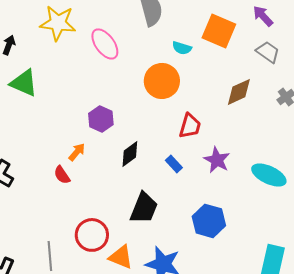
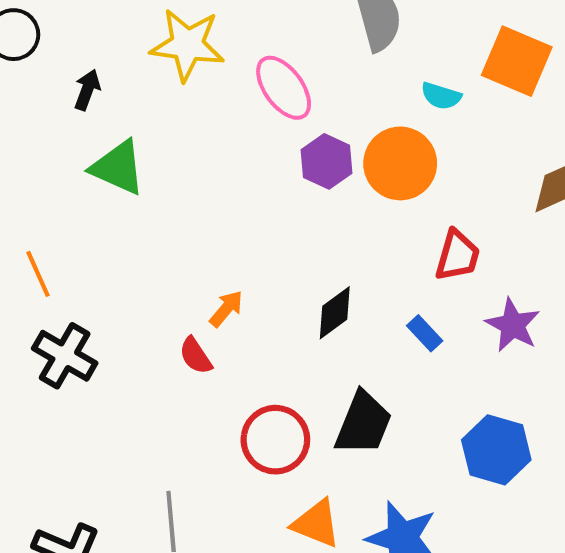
purple hexagon: (101, 119) -> (327, 161), moved
red circle: (92, 235) -> (275, 440), moved

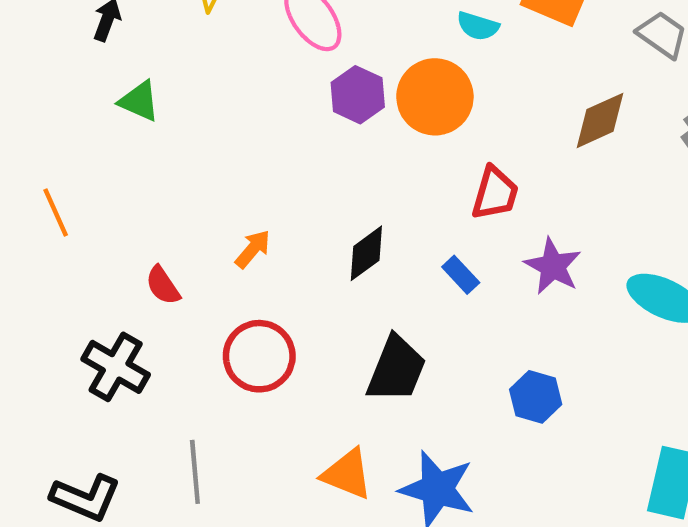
green triangle: (118, 168) -> (139, 101), size x0.7
black cross: (65, 356) -> (116, 367), moved
red semicircle: (196, 356) -> (163, 285), moved
red circle: (275, 440) -> (259, 356), moved
blue hexagon: (496, 450) -> (536, 397), size x0.7

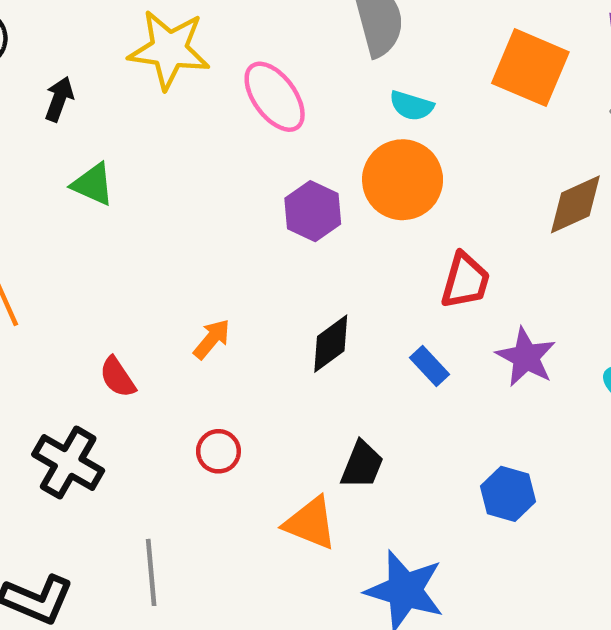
cyan semicircle: (478, 26) -> (411, 106), moved
purple hexagon: (358, 95) -> (313, 211), moved
red circle: (259, 356) -> (218, 451), size x0.6
black trapezoid: (396, 369) -> (362, 465), size x0.7
orange triangle: (347, 474) -> (311, 523), moved

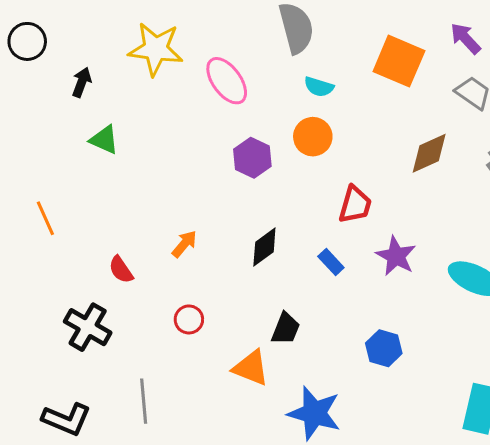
orange circle: (403, 180) -> (313, 137), size x0.7

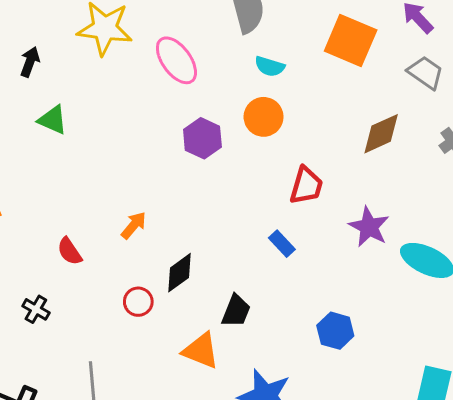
black diamond: (264, 247) -> (180, 273), moved
purple star: (396, 256) -> (369, 227), moved
black cross: (88, 327) -> (36, 309), size x0.6

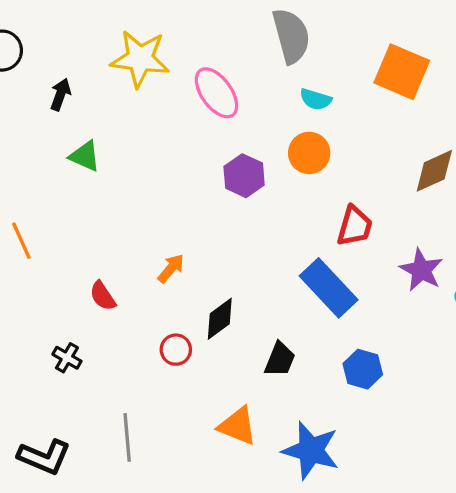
blue rectangle: (282, 244) -> (329, 288), size x2.0
blue hexagon: (335, 331) -> (363, 369), moved
orange triangle: (201, 351) -> (238, 426), moved

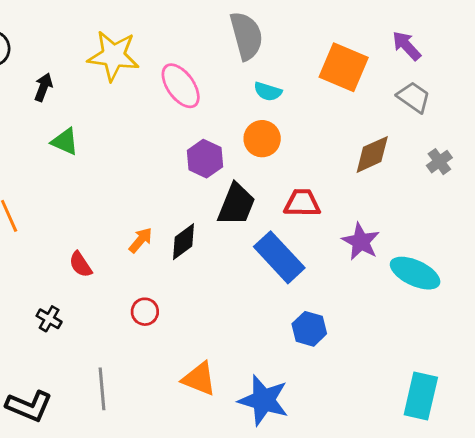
red trapezoid: (355, 226) -> (302, 203), turned -105
black diamond: (220, 319) -> (183, 242), moved
black trapezoid: (280, 359) -> (236, 204), moved, size x1.4

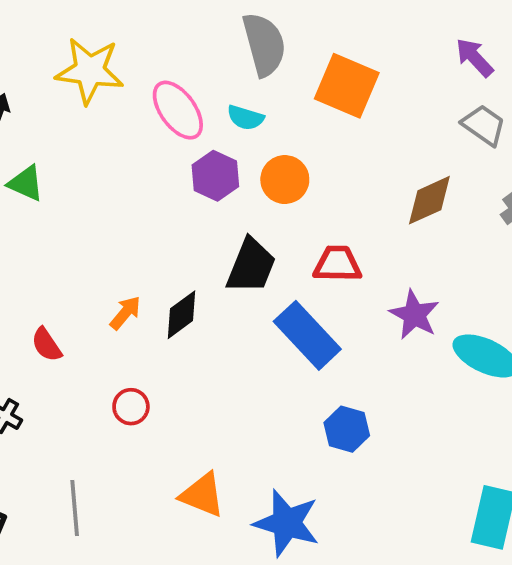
orange square: (344, 67) -> (347, 86), moved
cyan semicircle: (268, 91) -> (245, 118), moved
purple hexagon: (205, 159) -> (215, 176), moved

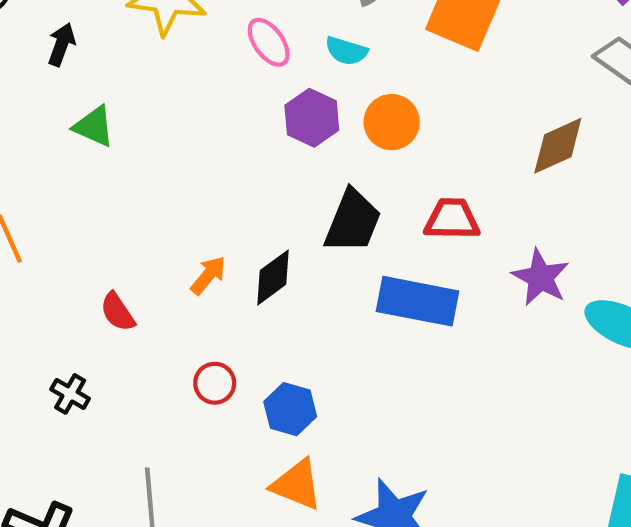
pink ellipse: (178, 110) -> (269, 42), size x0.7
blue rectangle: (307, 335) -> (418, 301), turned -36
blue hexagon: (347, 429) -> (290, 409), moved

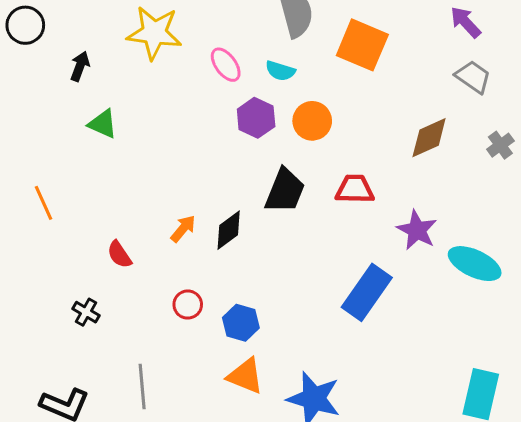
blue rectangle: (418, 301) -> (367, 292), moved, turned -66

